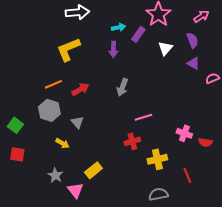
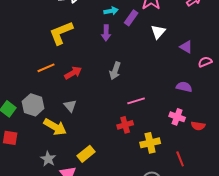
purple semicircle: (192, 40) -> (184, 87), moved, turned -56
gray hexagon: (49, 110) -> (33, 105), moved
yellow arrow: (62, 143) -> (55, 127), size x1.6

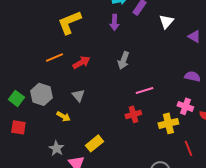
yellow arrow: (55, 127) -> (63, 116), size x0.6
yellow cross: (150, 143) -> (168, 123), moved

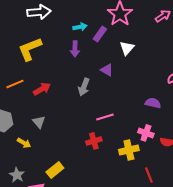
purple triangle: (194, 36) -> (107, 70), moved

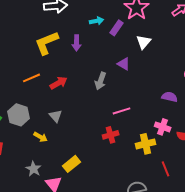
purple arrow: (75, 49) -> (77, 43), moved

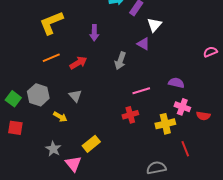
white triangle: (144, 42) -> (154, 25), moved
yellow L-shape: (47, 43) -> (51, 23), moved
purple arrow: (77, 43) -> (94, 33), moved
purple semicircle: (170, 97) -> (176, 83), moved

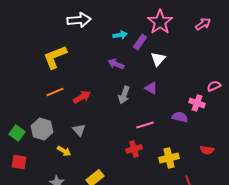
purple arrow: (94, 33) -> (116, 64), moved, turned 112
purple triangle: (143, 44) -> (151, 88), moved
pink cross: (182, 107) -> (197, 103), moved

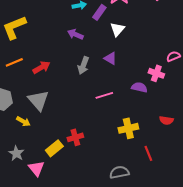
gray triangle: (79, 130) -> (38, 100), size x1.6
red cross: (134, 149) -> (75, 137), moved

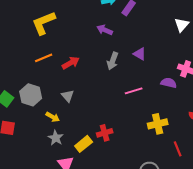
white triangle: (117, 29) -> (182, 25), moved
gray triangle: (38, 100) -> (68, 96), size x0.6
gray star: (16, 153) -> (56, 138), moved

